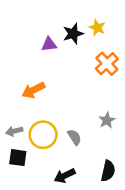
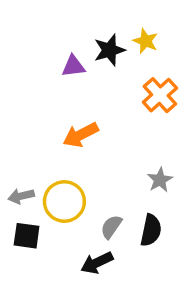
orange arrow: (33, 90) -> (81, 135), moved
gray semicircle: (74, 137) -> (111, 227), moved, turned -112
black semicircle: (108, 171) -> (151, 230), moved

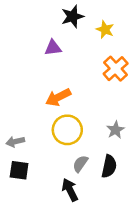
black star: (109, 50) -> (73, 16), moved
yellow circle: (64, 201) -> (67, 130), moved
black arrow: (97, 263) -> (70, 190), turned 90

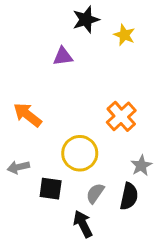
orange cross: (116, 69) -> (121, 116), moved
orange arrow: (58, 97) -> (28, 115), moved, turned 65
gray star: (116, 130) -> (141, 166), moved
black square: (19, 170) -> (51, 189), moved

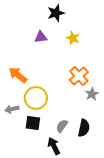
yellow star: (124, 35) -> (73, 38), moved
yellow circle: (80, 153) -> (36, 98), moved
gray star: (141, 166) -> (92, 94), moved

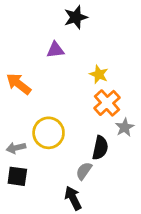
yellow star: (73, 38) -> (99, 74), moved
orange arrow: (18, 75) -> (19, 84), moved
black square: (33, 123) -> (17, 176), moved
black semicircle: (84, 128) -> (100, 148), moved

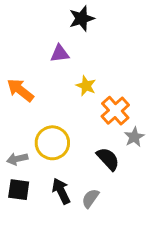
yellow star: (99, 74) -> (86, 86), moved
black semicircle: (100, 148) -> (108, 159), turned -55
gray semicircle: (84, 171) -> (90, 198), moved
black arrow: (73, 198) -> (61, 191), moved

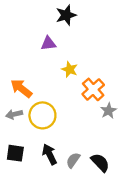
orange arrow: (20, 90) -> (21, 88), moved
gray arrow: (17, 159) -> (14, 114), moved
black semicircle: (108, 159) -> (100, 163), moved

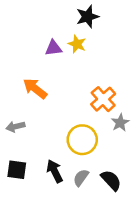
black star: (66, 15) -> (87, 17), moved
yellow star: (70, 69) -> (77, 44), moved
orange arrow: (21, 88) -> (35, 89), moved
yellow circle: (42, 115) -> (82, 140), moved

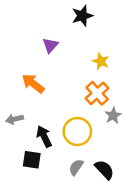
yellow star: (77, 44) -> (101, 61), moved
purple triangle: (53, 48) -> (50, 45), turned -42
black square: (17, 170) -> (32, 160), moved
black arrow: (55, 171) -> (44, 136), moved

